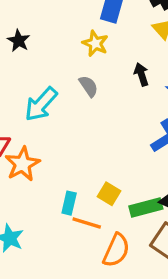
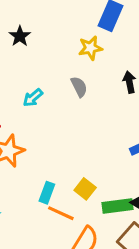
yellow star: (95, 43) -> (90, 48), turned 30
cyan arrow: (41, 104) -> (33, 98), size x0.6

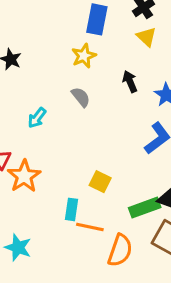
yellow square: (85, 189) -> (100, 182), moved

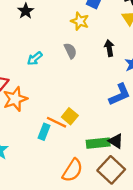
yellow star: (84, 56) -> (80, 21), turned 30
orange line: (90, 227) -> (56, 122), moved

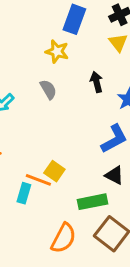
black triangle: (116, 141) -> (114, 175), moved

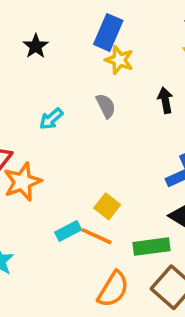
blue rectangle: (74, 19) -> (108, 32), moved
orange line: (38, 180) -> (96, 236), moved
cyan rectangle: (24, 193) -> (68, 231), turned 42

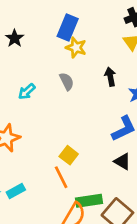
cyan rectangle: (68, 231) -> (16, 191), moved
orange line: (96, 236) -> (61, 177), turned 40
green rectangle: (151, 247) -> (89, 201), moved

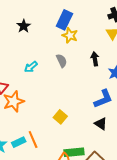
orange line: (61, 177) -> (33, 139), moved

